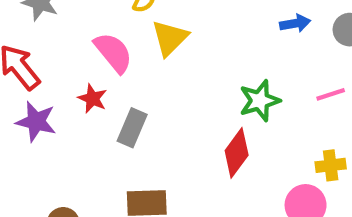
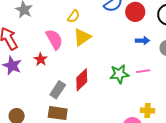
pink line: (331, 94) -> (143, 71), moved
gray rectangle: (132, 128) -> (58, 90), moved
red diamond: (237, 153) -> (82, 80), moved

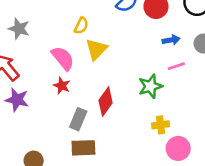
red star: (41, 59) -> (62, 86), moved
pink line: (143, 71) -> (176, 66), moved
yellow cross: (147, 110) -> (161, 125), moved

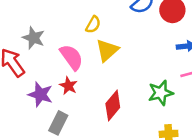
gray star: (19, 29) -> (34, 38), moved
purple star: (17, 100) -> (40, 94), moved
gray rectangle: (78, 119) -> (58, 123), moved

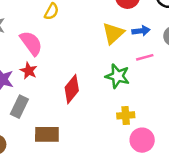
yellow triangle: (107, 50) -> (113, 33), moved
green star: (161, 93) -> (117, 76), turned 30

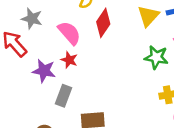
red diamond: (72, 89) -> (103, 23), moved

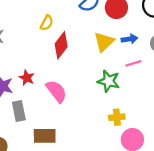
pink semicircle: (69, 33) -> (56, 91), moved
gray rectangle: (63, 96) -> (19, 111), turned -36

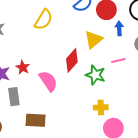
yellow semicircle: (47, 23) -> (43, 20), size x1.5
blue arrow: (129, 39) -> (119, 28), moved, turned -88
red diamond: (61, 45) -> (72, 60), moved

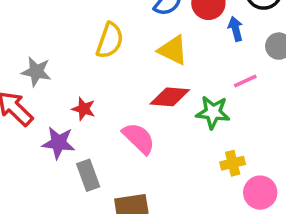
yellow triangle: (93, 40) -> (173, 50), moved, turned -42
red diamond: (72, 60) -> (170, 97), turned 65
red star: (23, 67) -> (84, 109), moved

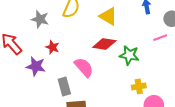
gray star: (36, 72) -> (40, 19), moved
pink line: (245, 81) -> (160, 38), moved
gray rectangle: (88, 175) -> (64, 87), moved

